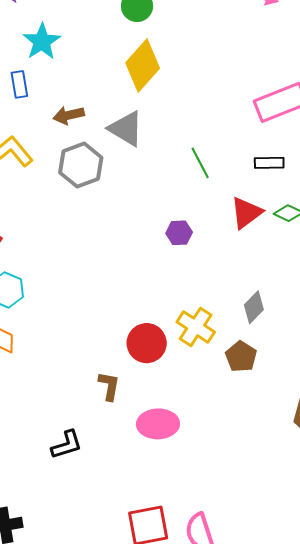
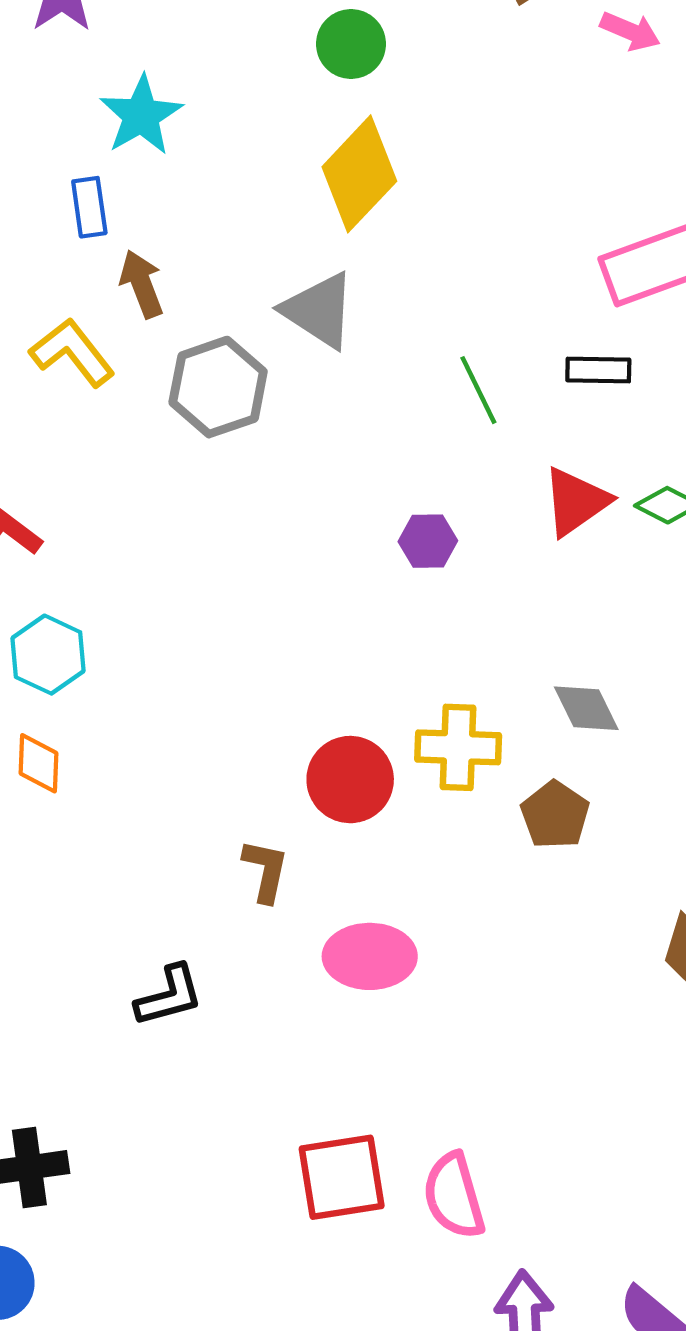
brown arrow: (69, 115) -> (142, 284), moved, turned 80
black rectangle: (269, 163) -> (598, 370), moved
gray diamond: (254, 307) -> (586, 708), turned -72
yellow cross: (196, 327) -> (458, 747), turned -33

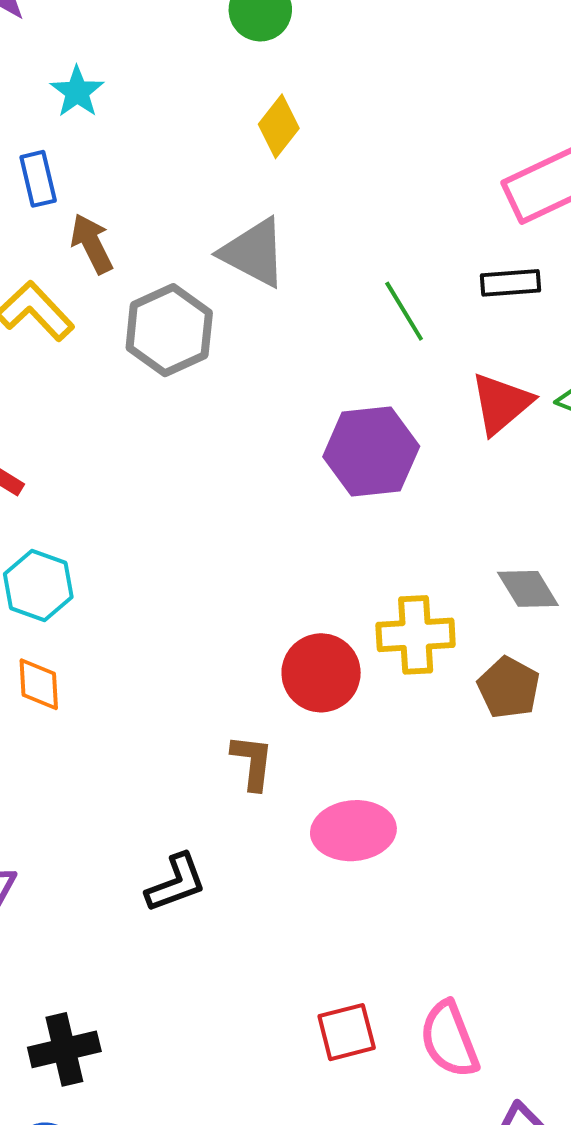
cyan star: (141, 115) -> (77, 92), size x0.7
yellow diamond: (359, 174) -> (279, 126), size x0.6
purple hexagon: (428, 541) -> (371, 451), size x1.8
red square: (342, 1177) -> (347, 1032), size x0.7

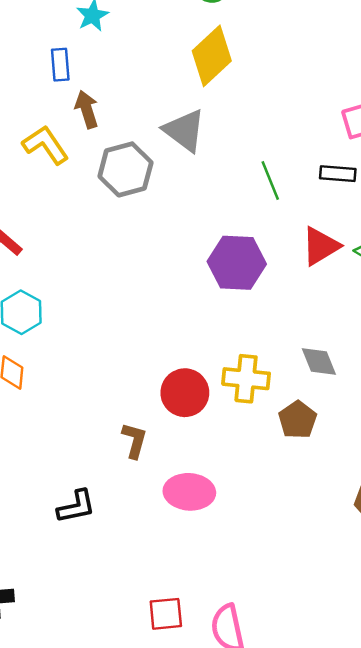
yellow diamond: (279, 126) -> (212, 56), size x1.6

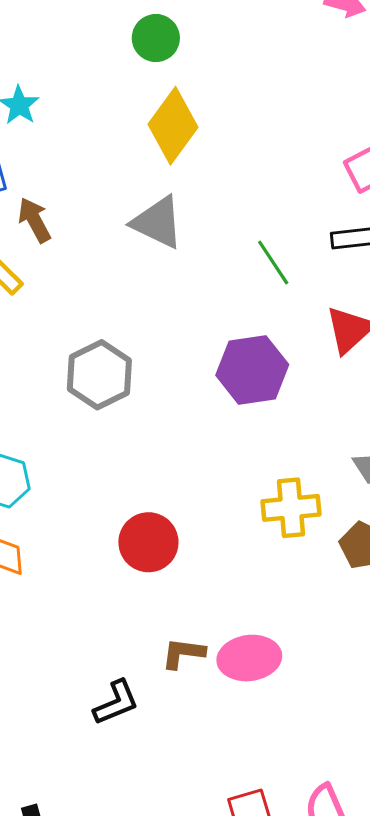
gray hexagon: (125, 169) -> (99, 375), moved
red circle: (185, 393) -> (148, 542), moved
brown L-shape: (134, 440) -> (183, 653), moved, turned -87

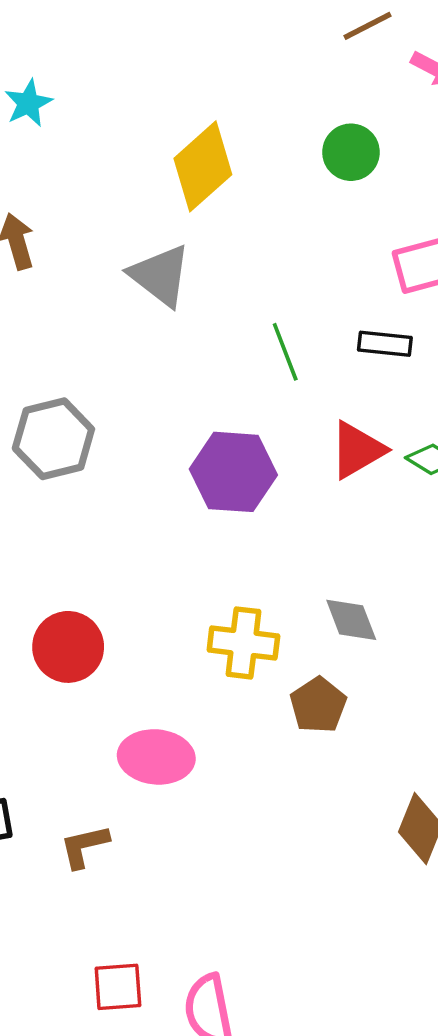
green circle: (156, 38) -> (351, 152), moved
brown L-shape: (183, 653) -> (84, 846), moved, turned -33
pink ellipse: (249, 658) -> (156, 757), moved

